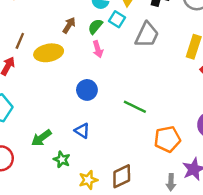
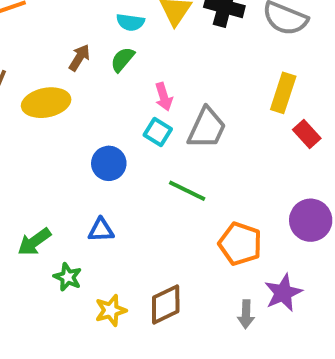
cyan square: (117, 19) -> (158, 132), moved
gray trapezoid: (147, 35) -> (207, 128), moved
pink arrow: (98, 49) -> (164, 97), moved
blue triangle: (82, 131) -> (101, 230), turned -35
orange pentagon: (167, 139) -> (240, 244), turned 30

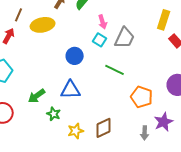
blue triangle: (101, 230) -> (71, 90), size x1.5

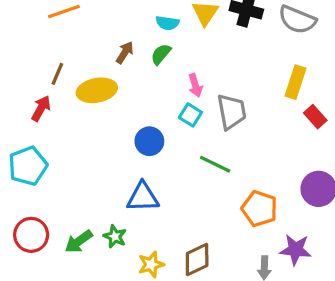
gray trapezoid: (125, 38) -> (232, 112), turned -35
green arrow: (37, 96) -> (79, 241), moved
purple star: (164, 122) -> (296, 250), turned 30

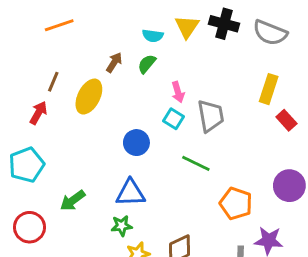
yellow ellipse: (97, 90) -> (89, 97), turned -52
green star: (115, 236) -> (122, 226), moved, turned -30
green arrow: (79, 241) -> (73, 200), moved

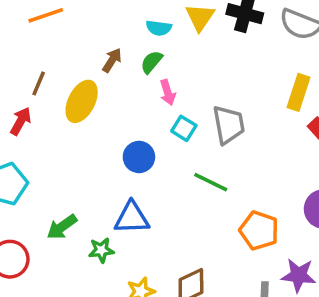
pink arrow: (178, 92) -> (168, 92), moved
green star: (122, 226) -> (101, 250), moved

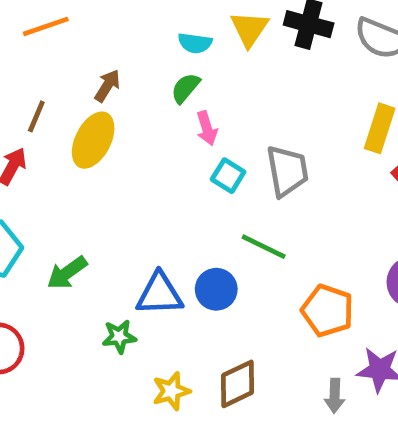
brown arrow: (112, 60) -> (107, 86), moved
blue circle: (139, 157) -> (216, 289), moved
green arrow: (62, 227) -> (67, 273), moved

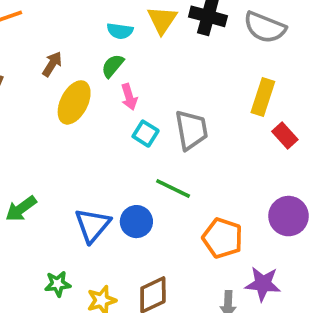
yellow ellipse: (93, 140) -> (74, 102), moved
blue triangle: (159, 294) -> (92, 225), turned -48
green star: (119, 337) -> (58, 284), moved

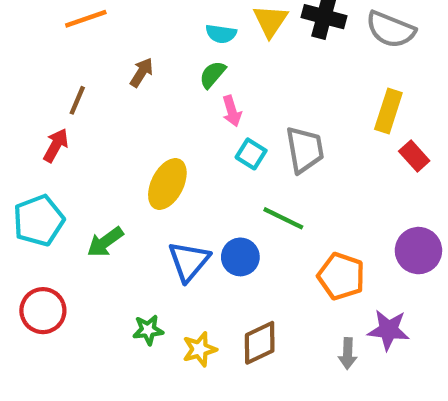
yellow ellipse: (74, 102) -> (167, 184), moved

